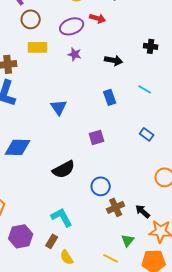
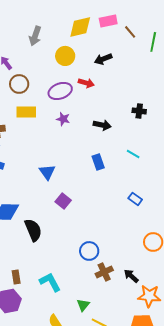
purple square: (97, 137) -> (63, 201), moved, turned -35
black semicircle: (64, 169) -> (33, 230), moved, turned -85
green triangle: (128, 240) -> (83, 305), moved
brown rectangle: (52, 241) -> (16, 277), moved, turned -40

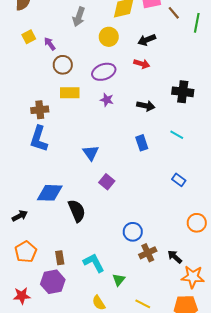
red arrow: (86, 83) -> (142, 64), moved
black cross: (139, 111) -> (183, 92), size x1.5
green triangle: (83, 305) -> (119, 280), moved

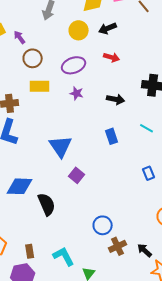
black arrow: (147, 40) -> (108, 28), moved
blue triangle: (91, 153) -> (61, 146), size x1.4
blue rectangle: (179, 180) -> (149, 173), turned 32

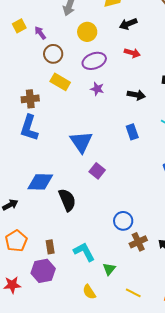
yellow circle: (79, 30) -> (87, 32), moved
yellow rectangle: (40, 86) -> (60, 82), turned 30

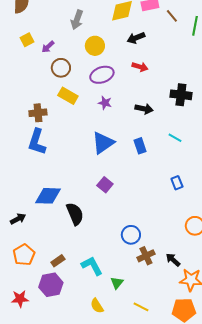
purple arrow: (40, 33) -> (48, 47), turned -96
blue triangle: (81, 142) -> (103, 143), moved, turned 30
brown rectangle: (50, 247) -> (58, 261), turned 64

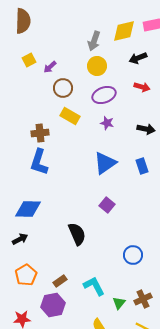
gray arrow: (77, 20) -> (94, 41), moved
blue diamond: (48, 196) -> (28, 209), moved
brown cross: (146, 256) -> (143, 299), moved

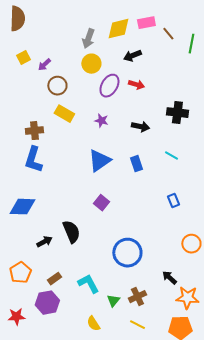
purple ellipse: (104, 95) -> (109, 86), moved, turned -40
black arrow: (20, 239) -> (44, 242), moved
blue circle: (133, 255) -> (127, 253), size x1.5

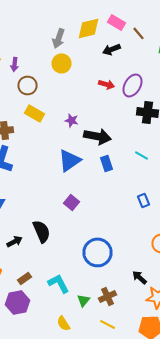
pink rectangle: (146, 23) -> (116, 22), turned 42
black arrow: (132, 56) -> (112, 49), moved
purple arrow: (44, 65) -> (14, 64), turned -40
purple ellipse: (109, 86) -> (132, 85), moved
black arrow: (140, 127) -> (98, 136), moved, size x1.5

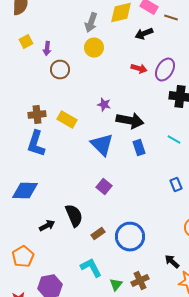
brown line: (138, 33) -> (171, 18), turned -32
yellow rectangle: (34, 113) -> (67, 120), moved
blue triangle: (70, 160) -> (102, 145), turned -40
brown rectangle: (24, 278) -> (98, 234), moved

